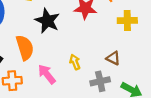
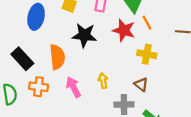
yellow cross: (127, 20) -> (147, 54), moved
black star: (47, 21) -> (84, 35), turned -30

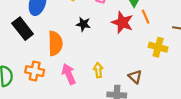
black star: (84, 35) -> (83, 24), size x0.6
yellow cross: (147, 54) -> (158, 47), moved
black rectangle: (22, 59) -> (23, 29), moved

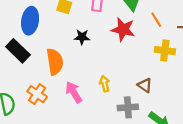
orange line: (146, 17) -> (156, 20), moved
orange cross: (35, 71) -> (37, 94), turned 30

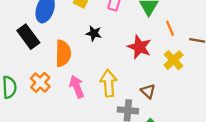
red star: (123, 29) -> (139, 47), moved
yellow cross: (165, 51) -> (173, 60), turned 30
yellow arrow: (105, 84) -> (109, 83), size x1.6

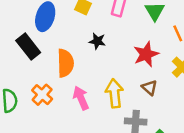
red star: (139, 47) -> (146, 54), turned 30
brown triangle: (148, 91) -> (149, 88), moved

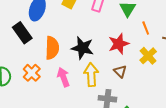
black star: (97, 41) -> (82, 48), moved, size x1.6

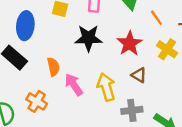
orange semicircle: (52, 48) -> (53, 67), size x0.7
black star: (82, 48) -> (88, 38), moved
pink arrow: (63, 77) -> (74, 85), moved

